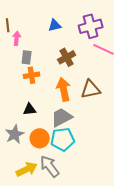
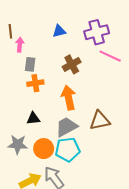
brown triangle: (91, 89) -> (100, 121), moved
gray star: (15, 134) -> (18, 144), turned 30

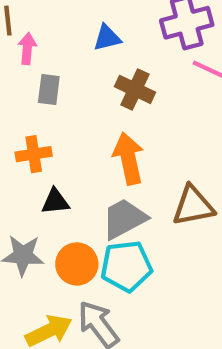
blue triangle: (59, 31) -> (107, 38), moved
brown cross: (72, 64) -> (135, 89), turned -36
orange cross: (35, 83) -> (34, 154), moved

